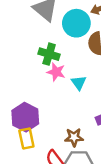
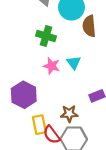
pink star: (56, 72) -> (52, 66), moved
yellow rectangle: (26, 138) -> (39, 125), moved

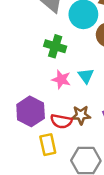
brown star: (69, 114) -> (81, 115), moved
red semicircle: (52, 135) -> (61, 121), moved, turned -42

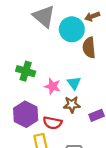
green cross: (55, 46) -> (26, 71), moved
brown star: (81, 115) -> (72, 105), moved

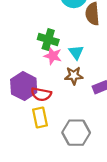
green cross: (26, 71) -> (48, 39), moved
red semicircle: (52, 123) -> (41, 94), moved

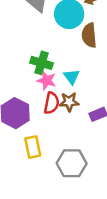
red semicircle: (41, 94) -> (52, 103), moved, turned -90

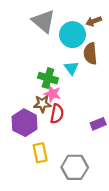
cyan triangle: (72, 77) -> (71, 68), moved
brown star: (69, 102) -> (42, 104), moved

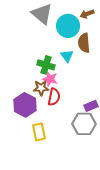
gray hexagon: (75, 167) -> (84, 124), moved

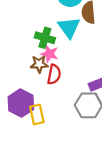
cyan triangle: (67, 56) -> (69, 27), size x1.5
purple hexagon: (25, 105) -> (21, 103), moved

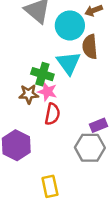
brown star: (39, 64) -> (29, 94), moved
yellow rectangle: (37, 114) -> (50, 186), moved

